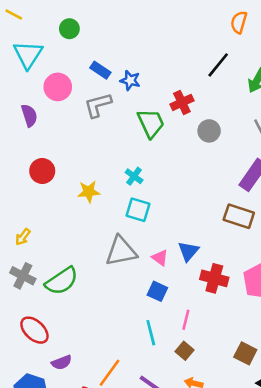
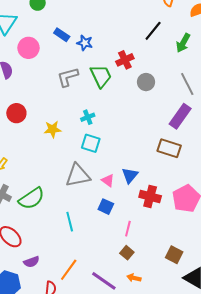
gray L-shape: (98, 105) -> (68, 77), moved
cyan cross: (134, 176) -> (88, 117), turned 32
cyan line: (151, 333) -> (70, 222), moved

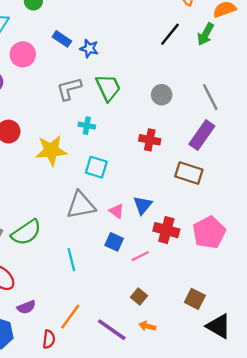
green arrow: (183, 43) -> (205, 34), moved
red cross: (125, 60) -> (150, 140), moved, turned 36
cyan cross: (88, 117) -> (87, 126), moved, turned 32
yellow star: (53, 129) -> (51, 151), size x1.5
pink line: (128, 229) -> (140, 256), moved, turned 49

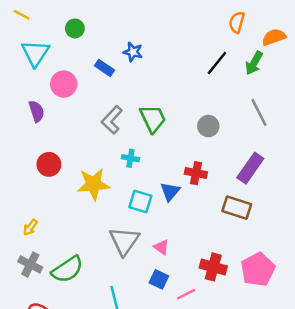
blue star: (89, 48) -> (133, 52), moved
gray L-shape: (69, 89) -> (112, 120), turned -32
gray line: (210, 97) -> (259, 112), moved
gray triangle: (81, 205) -> (124, 241), turned -44
blue triangle: (143, 205) -> (170, 192), moved

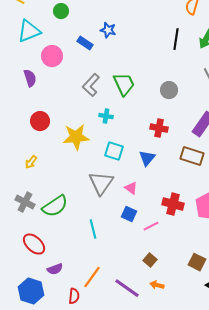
cyan triangle: (35, 53) -> (29, 31), turned 35
black line: (217, 63) -> (176, 39), turned -30
blue triangle: (170, 192) -> (147, 158), moved
yellow arrow: (30, 227) -> (31, 162), moved

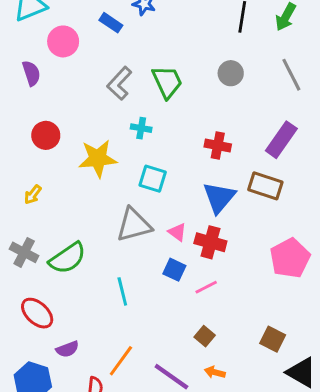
gray circle: (169, 90) -> (231, 73), moved
blue triangle: (147, 158) -> (219, 197), moved, size x1.4
gray triangle: (101, 183) -> (134, 225), turned 40
red cross: (173, 204) -> (210, 242), moved

